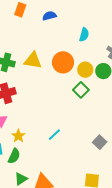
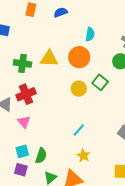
cyan semicircle: (84, 35) -> (90, 34), moved
yellow circle: (85, 70) -> (79, 89), moved
yellow star: (18, 136) -> (83, 156), moved

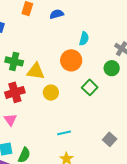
yellow triangle: (49, 59) -> (36, 71), moved
yellow circle: (79, 89) -> (51, 93), moved
cyan line: (79, 130) -> (64, 133), turned 32

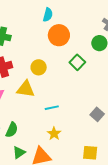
cyan semicircle: (84, 39) -> (48, 15), moved
yellow triangle: (36, 71) -> (26, 89), moved

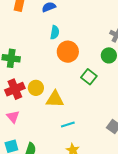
yellow circle: (39, 67) -> (36, 88), moved
yellow triangle: (26, 89) -> (55, 99), moved

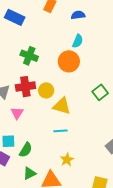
orange circle: (68, 52) -> (69, 61), moved
cyan line: (68, 124) -> (61, 131), moved

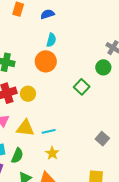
yellow triangle: (62, 106) -> (25, 128), moved
yellow star: (67, 160) -> (52, 153), moved

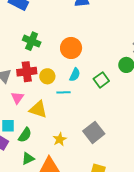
cyan semicircle: (51, 40) -> (75, 75), moved
cyan line: (49, 131) -> (63, 92), moved
gray square: (102, 139) -> (94, 132), moved, size x1.5

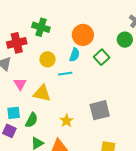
green cross: (32, 41) -> (41, 27), moved
orange circle: (71, 48) -> (83, 35), moved
red cross: (27, 72) -> (17, 43), moved
gray square: (94, 132) -> (100, 110), turned 30

